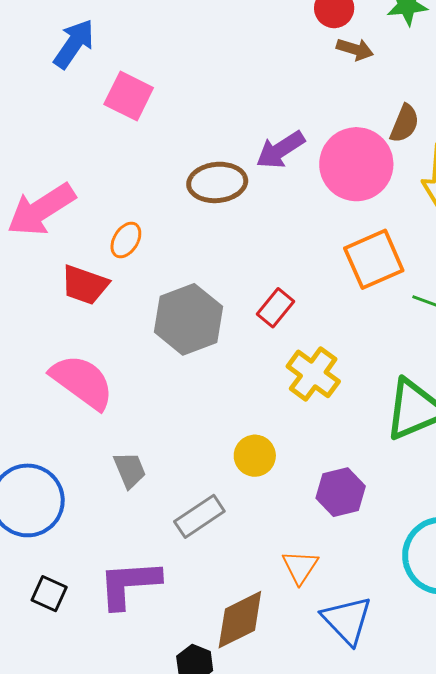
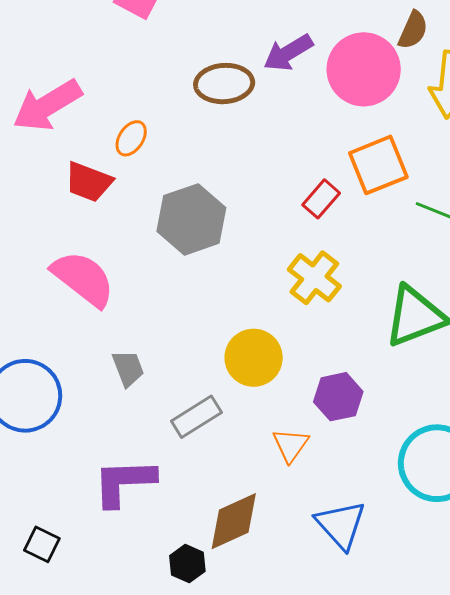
red rectangle: (276, 308) -> (321, 199), moved
yellow circle: (255, 456) -> (254, 358), size x1.4
orange triangle: (300, 567) -> (291, 445), moved
black square: (49, 594) -> (42, 544), moved

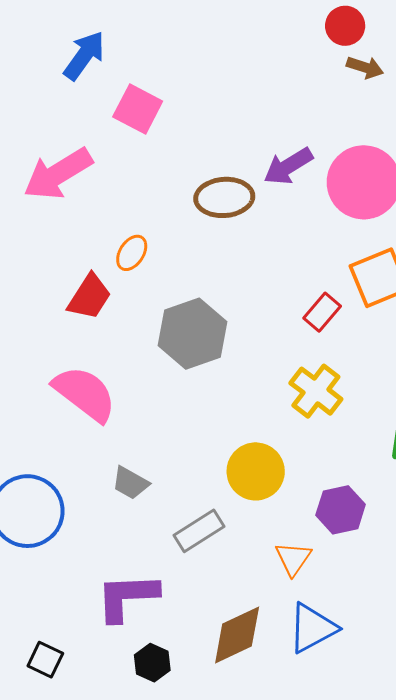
pink arrow: (47, 105) -> (58, 174), moved
red trapezoid: (89, 182) -> (89, 297), turned -78
gray trapezoid: (128, 368) -> (130, 483), turned 141
blue triangle: (341, 525) -> (312, 628), moved, turned 44
black hexagon: (187, 564) -> (152, 663), moved

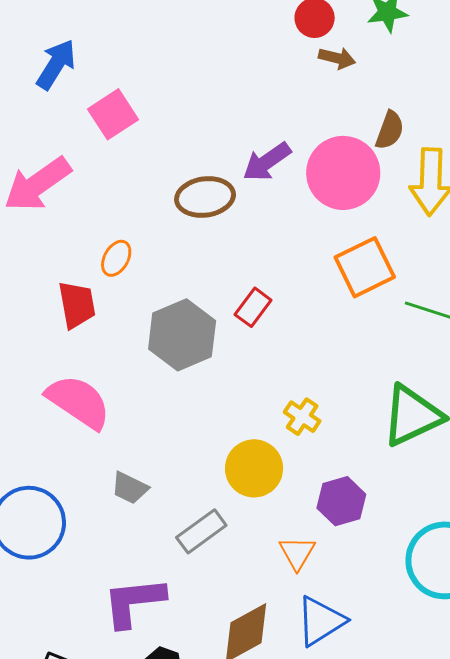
pink square: (138, 109) -> (113, 114), turned 33
red trapezoid: (89, 297) -> (77, 305), turned -39
red rectangle: (322, 312) -> (253, 307), moved
yellow cross: (316, 391) -> (302, 417), moved, size x0.7

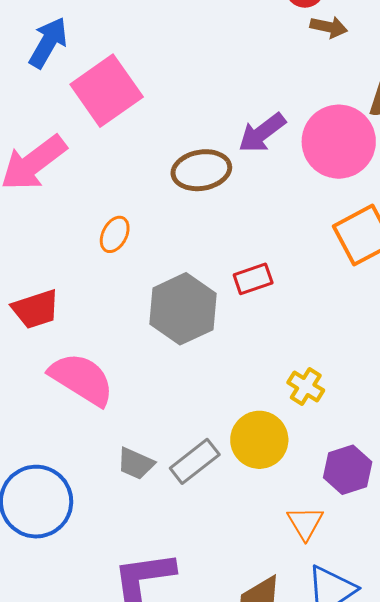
pink square: (113, 114) -> (107, 91), size x1.4
red trapezoid: (77, 305) -> (36, 309), moved, turned 84
red rectangle: (253, 307) -> (253, 279), turned 36
gray rectangle: (201, 531) -> (195, 461), moved

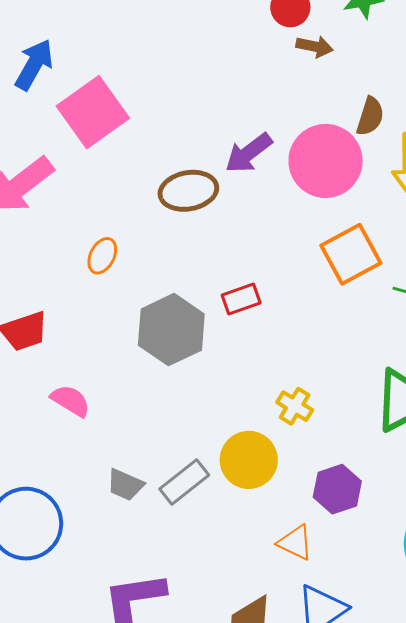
pink semicircle: (82, 379) -> (71, 401), size x0.6
orange triangle: (305, 523) -> (295, 542), turned -33

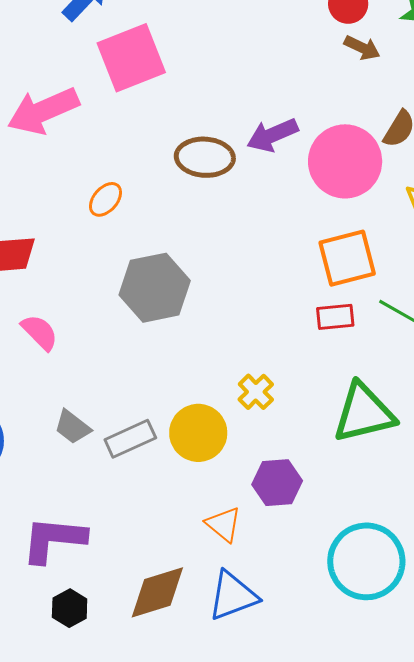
red rectangle: (241, 299) -> (335, 317), moved

